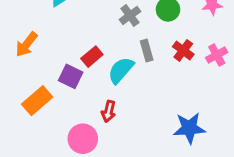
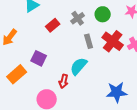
red cross: (183, 50) -> (113, 41), size x1.5
red rectangle: (92, 57) -> (53, 25), moved
cyan semicircle: (121, 70) -> (79, 66), moved

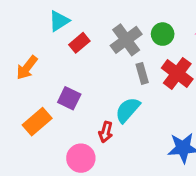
gray cross: (78, 18) -> (126, 40), size x1.5
red rectangle: (53, 25) -> (79, 43), moved

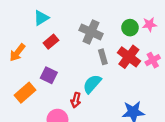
green circle: (163, 34) -> (130, 28), moved
gray cross: (126, 40) -> (91, 32), turned -30
red rectangle: (79, 43) -> (51, 42), moved

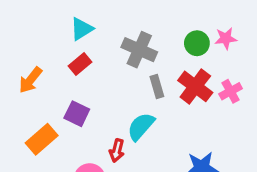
cyan triangle: (41, 18) -> (82, 29), moved

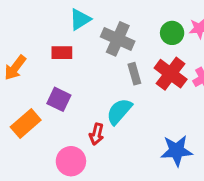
cyan triangle: (82, 29) -> (80, 19), moved
red rectangle: (80, 64) -> (62, 53), turned 40

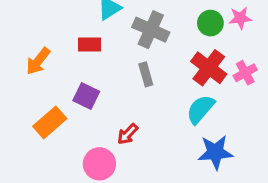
gray rectangle: (134, 74) -> (146, 74), moved
cyan semicircle: (119, 111) -> (200, 109), moved
red arrow: (97, 134) -> (128, 134), turned 30

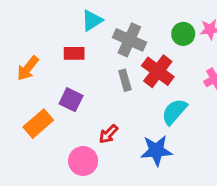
red cross: (209, 68) -> (158, 71), moved
blue star: (215, 152) -> (156, 151), moved

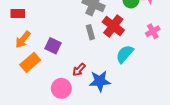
red rectangle: (74, 53) -> (18, 14), moved
orange arrow: (28, 68) -> (23, 39), moved
blue star: (156, 151) -> (100, 81), moved

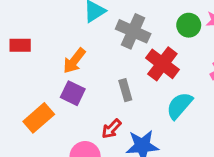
gray rectangle: (90, 32) -> (125, 90), moved
orange arrow: (23, 39) -> (74, 61), moved

